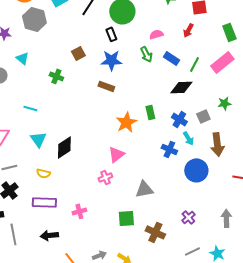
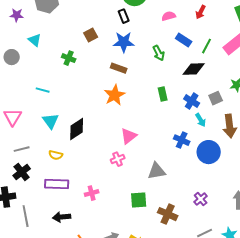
green arrow: (146, 54) -> (159, 53), moved
orange star: (126, 122) -> (115, 95), moved
blue cross: (169, 149) -> (182, 140), moved

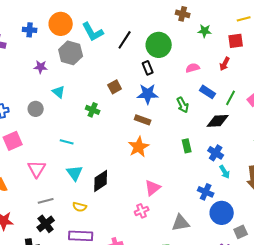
gray square: (216, 98) -> (241, 232), moved
blue circle: (209, 152) -> (222, 213), moved

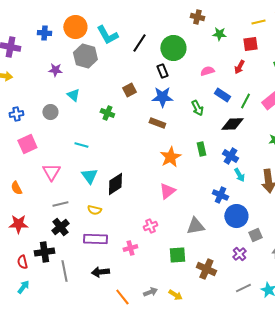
orange star: (139, 147) -> (170, 157), moved
pink cross: (142, 211) -> (150, 226), moved

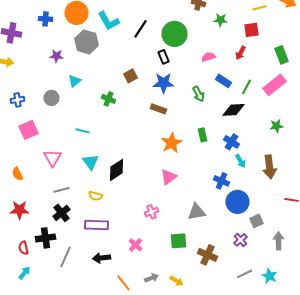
cyan triangle: (73, 95) -> (74, 81), turned 40
pink cross: (130, 248) -> (136, 245), moved, turned -32
gray line: (64, 271) -> (66, 257), turned 35

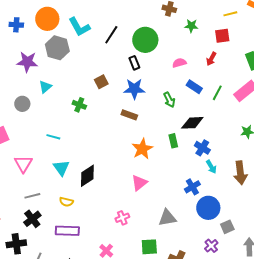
purple star: (56, 56) -> (27, 62), size x1.5
black diamond: (234, 110) -> (192, 123), moved
blue cross: (222, 181) -> (192, 187), turned 35

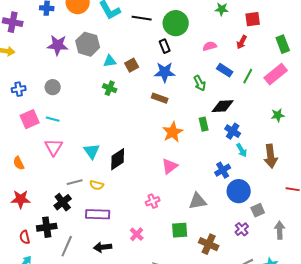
black line: (111, 35) -> (142, 18), turned 66
gray hexagon: (57, 48) -> (88, 44), moved
cyan triangle: (45, 87) -> (110, 61), moved, turned 32
cyan line: (53, 137) -> (53, 119), moved
gray line: (32, 196) -> (75, 182), moved

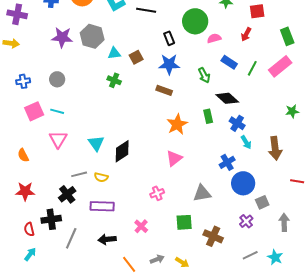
green circle: (176, 23) -> (195, 21), moved
black diamond: (223, 106) -> (227, 98), turned 45
green star: (278, 115) -> (292, 111), moved

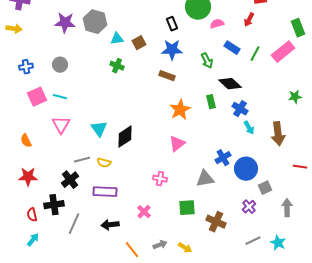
green rectangle: (287, 36) -> (298, 28), moved
blue cross: (227, 162) -> (223, 158), moved
pink cross: (157, 193) -> (160, 179), turned 32

